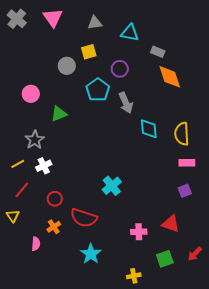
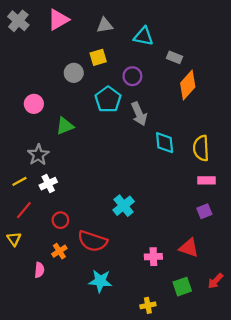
pink triangle: (53, 18) -> (58, 20), turned 35
orange diamond: (170, 77) -> (188, 85), turned 60
cyan star: (91, 254) -> (100, 281), turned -30

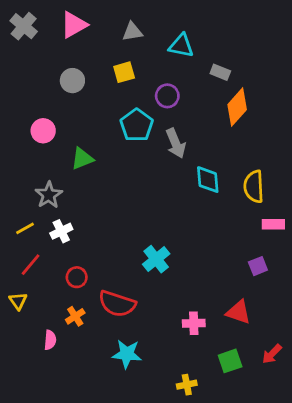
gray circle: (74, 73) -> (72, 81), moved
pink rectangle: (207, 180) -> (273, 224), moved

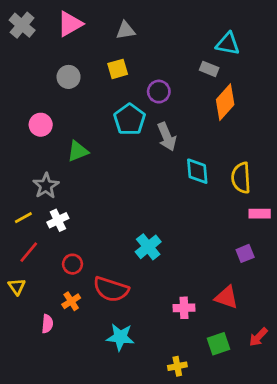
cyan triangle: (181, 46) -> (228, 44), moved

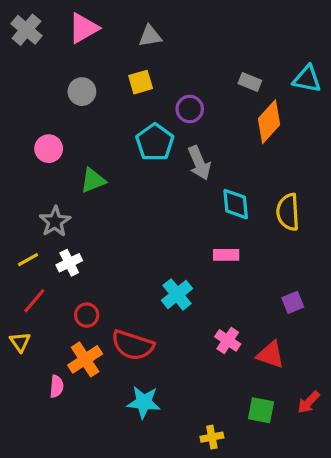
cyan triangle: (228, 44) -> (307, 79), moved
pink rectangle: (260, 214) -> (226, 255), moved
orange cross: (71, 301) -> (85, 359), size x1.5
pink cross: (184, 308) -> (228, 340), moved, turned 36
green square: (218, 344) -> (261, 410), turned 30

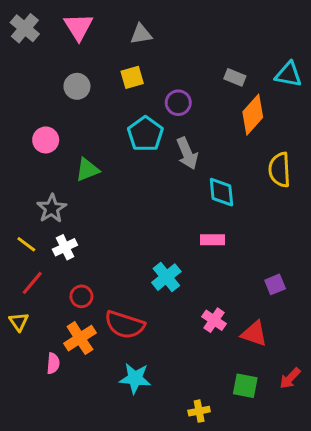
pink triangle: (83, 28) -> (78, 27), turned -32
yellow semicircle: (288, 212) -> (280, 170), moved
yellow line: (28, 260) -> (26, 244), turned 66

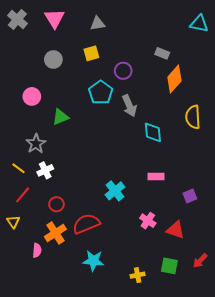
cyan triangle: (288, 74) -> (199, 24), moved
pink rectangle: (213, 240) -> (156, 177), moved
red semicircle: (125, 325) -> (86, 224), turned 140
yellow cross: (199, 411) -> (138, 275), moved

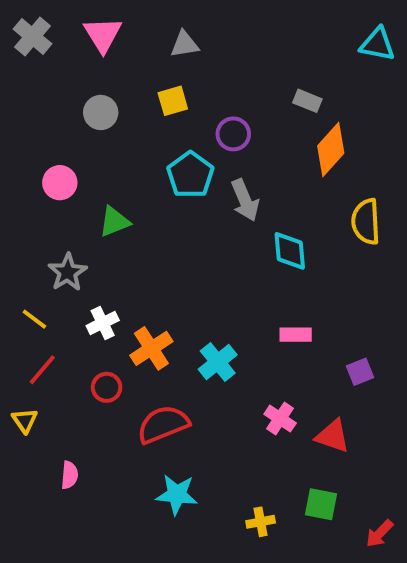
white cross: (45, 170) -> (103, 323), moved
orange cross: (55, 233) -> (151, 348), moved
red arrow: (200, 261) -> (379, 534), moved

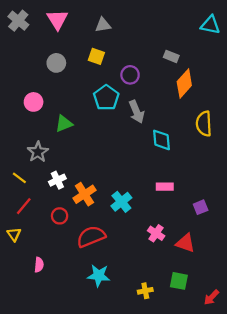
yellow square: (173, 101) -> (96, 56), turned 35

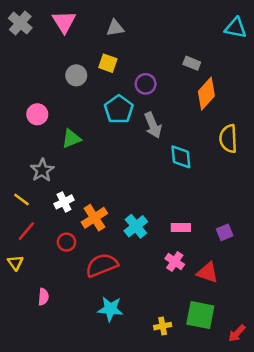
gray circle: (56, 63) -> (76, 75), moved
pink rectangle: (165, 187) -> (181, 227), moved
green square: (179, 281) -> (200, 315), size x1.4

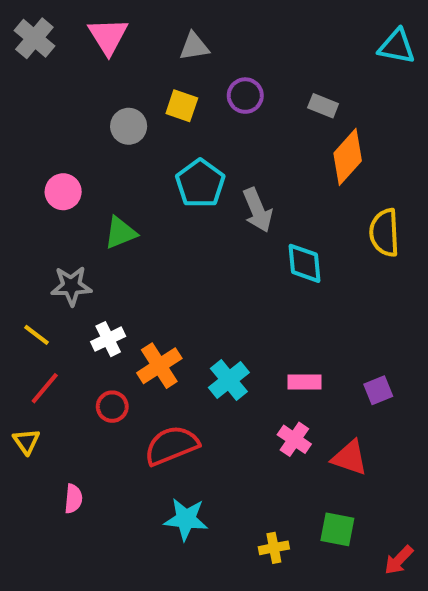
purple circle: (146, 84) -> (245, 96), moved
gray star: (42, 170) -> (71, 286), turned 30
green square: (200, 315) -> (337, 529), size x0.7

